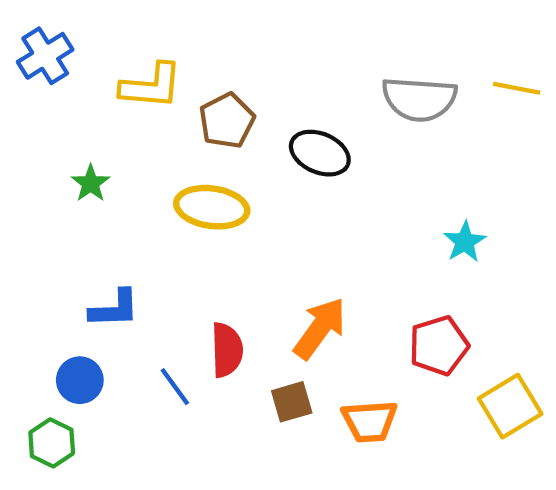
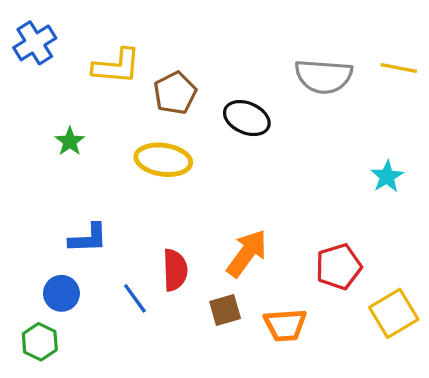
cyan star: (465, 242) -> (387, 176), moved

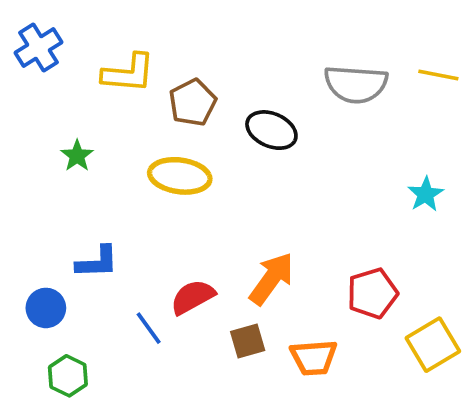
red semicircle: (175, 270) -> (193, 297), turned -117
blue circle: (61, 293) -> (46, 308), moved
green hexagon: (40, 342) -> (68, 376), moved

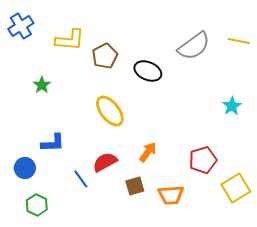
gray semicircle: (356, 84) -> (194, 46), turned -40
yellow ellipse: (180, 176) -> (110, 111), moved, turned 44
orange arrow: (271, 279) -> (148, 152), size x0.7

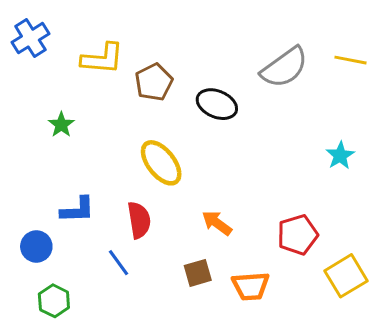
orange arrow: (148, 152) -> (217, 223), turned -90
red semicircle: (105, 162) -> (139, 220), moved, turned 110

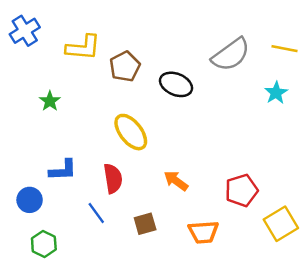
cyan star: (340, 155) -> (276, 93), moved
brown square: (198, 273) -> (145, 224), moved

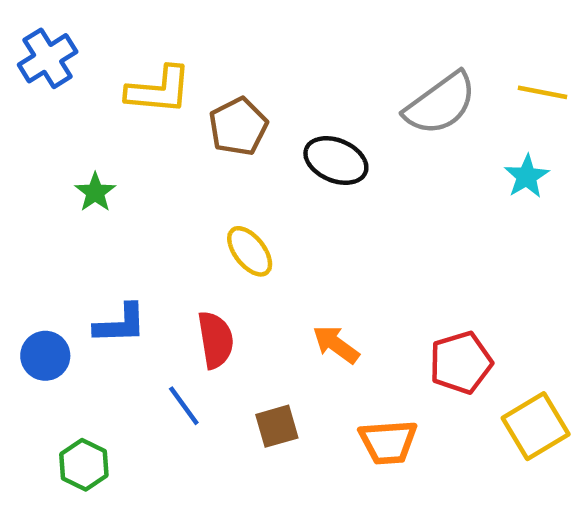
yellow ellipse: (131, 132) -> (250, 251), size x0.7
blue circle: (30, 200) -> (45, 356), moved

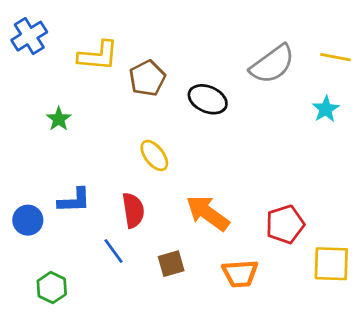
orange arrow: (336, 344) -> (208, 213), size x1.5
yellow square: (536, 426) -> (331, 264), turned 33

